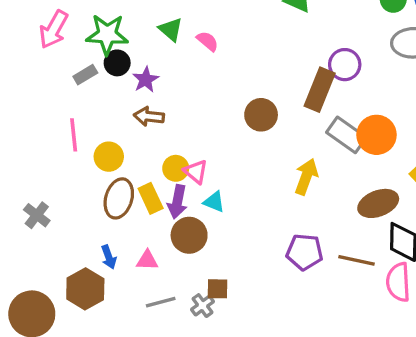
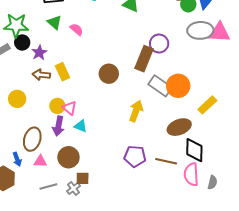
brown ellipse: (119, 198) -> (32, 139), moved
yellow rectangle: (151, 198) -> (62, 72), moved
brown circle: (189, 235) -> (68, 157), moved

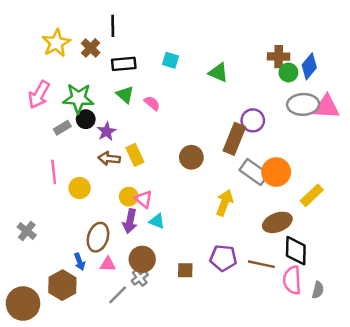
brown square: (83, 178) -> (185, 270), moved
gray line: (48, 186) -> (118, 295), turned -30
gray cross: (74, 188) -> (140, 278), moved

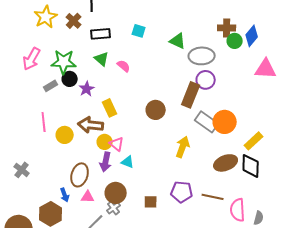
gray ellipse: (303, 104) -> (202, 56), moved
brown arrow: (109, 158) -> (91, 125), moved, size x1.4
black diamond: (296, 251) -> (251, 166), moved

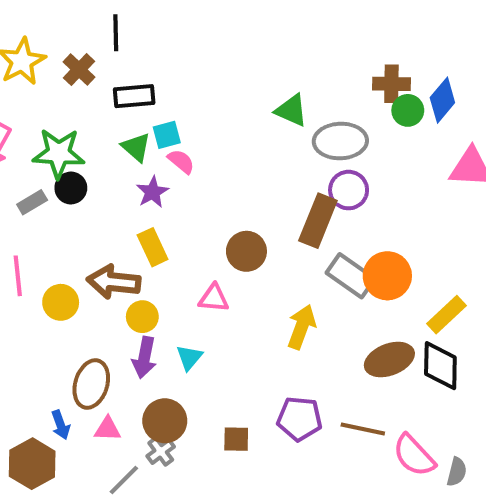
cyan square: (139, 31) -> (167, 135), moved, turned -32
purple star: (87, 89) -> (153, 192), moved
pink triangle: (117, 144) -> (214, 298), moved, turned -35
cyan triangle: (128, 162) -> (189, 357), turned 48
pink semicircle: (238, 210) -> (414, 455), turned -40

